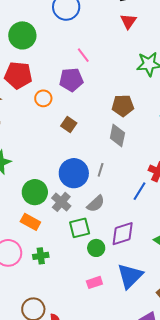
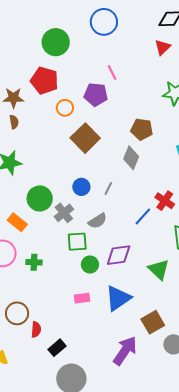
brown square: (69, 124) -> (85, 138), size x1.8
blue circle: (74, 173) -> (81, 187), size x0.6
orange rectangle: (30, 222) -> (17, 222), moved

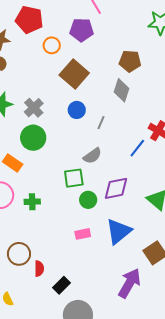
blue circle: (81, 187) -> (77, 110), moved
gray cross: (64, 213) -> (34, 108), moved

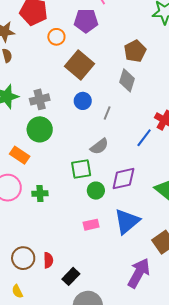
brown pentagon: (130, 61) -> (135, 51), turned -30
gray cross: (34, 108) -> (40, 99), turned 30
brown circle: (19, 254) -> (23, 258), moved

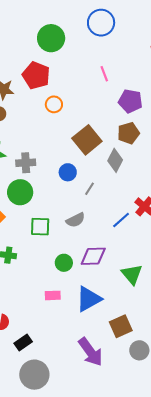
purple pentagon: (86, 21) -> (130, 101), moved
brown square: (79, 65) -> (87, 140), moved
green square: (81, 169) -> (40, 227), moved
purple arrow: (139, 273) -> (91, 352), turned 104

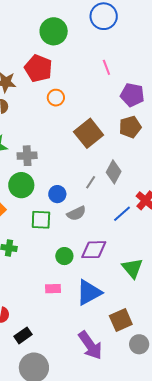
gray diamond: (115, 160) -> (114, 172), moved
blue circle: (68, 172) -> (57, 194), moved

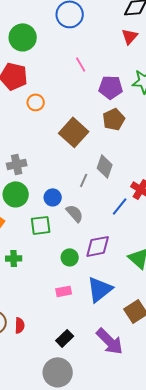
gray semicircle: (76, 213) -> (75, 213), turned -96
black rectangle: (23, 335) -> (65, 338), moved

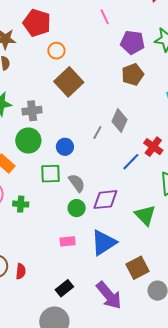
brown square: (74, 132) -> (69, 82), moved
gray semicircle: (75, 213) -> (77, 183), moved

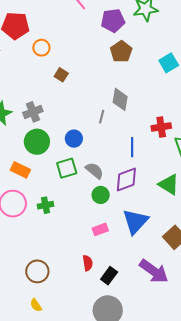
brown square: (69, 82) -> (61, 75), size x0.5
red cross: (153, 147) -> (161, 127), moved, turned -30
blue line: (131, 162) -> (132, 147), moved, turned -30
red semicircle: (21, 271) -> (88, 263), moved

